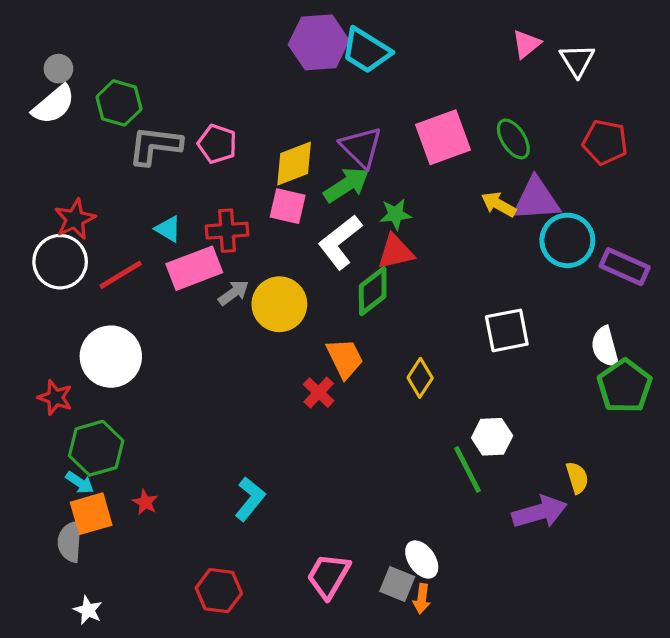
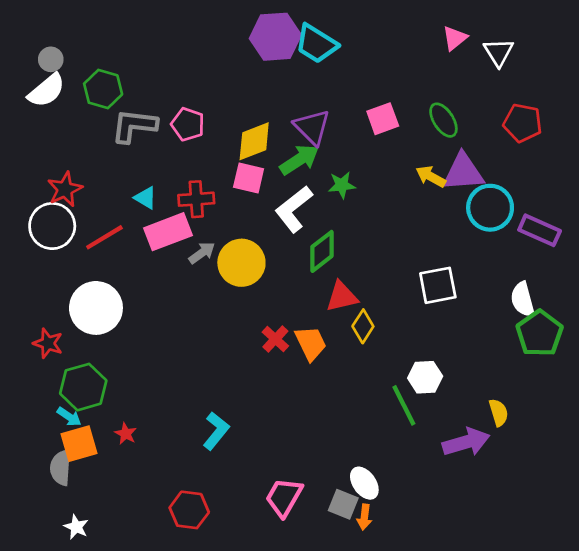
pink square: (443, 137) -> (383, 119), size x0.7
red triangle: (396, 252) -> (342, 297), moved
orange trapezoid: (345, 358) -> (311, 343), moved

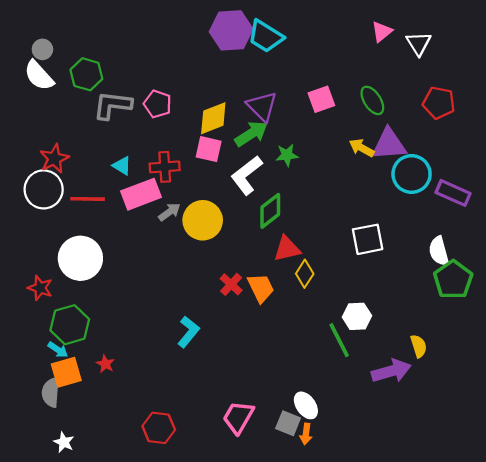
white semicircle: (47, 90) -> (39, 76), turned 88
red line: (104, 237) -> (88, 199), turned 32
cyan L-shape: (216, 431) -> (188, 332), moved

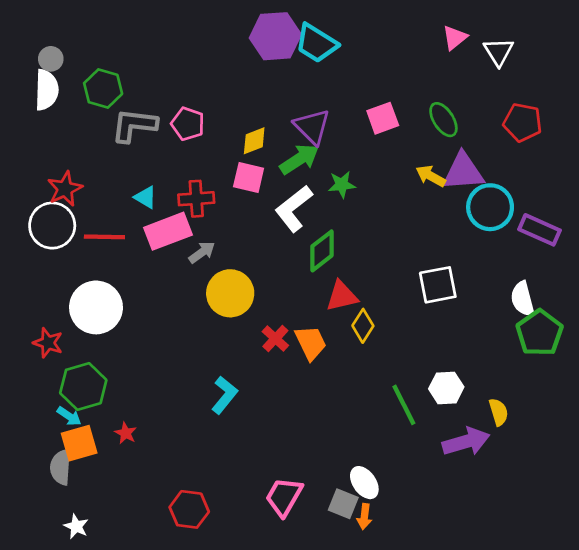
white semicircle: (39, 76) -> (47, 90), turned -136
yellow diamond: (213, 118) -> (254, 141), size x0.7
yellow circle: (203, 220) -> (230, 293), moved
white hexagon: (357, 316) -> (446, 388), moved

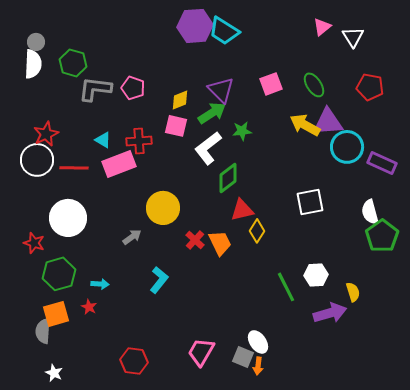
yellow arrow: (431, 176) -> (305, 125), size x1.4
gray arrow: (202, 252) -> (132, 237), moved
cyan arrow: (69, 416) -> (100, 284), moved, turned -30

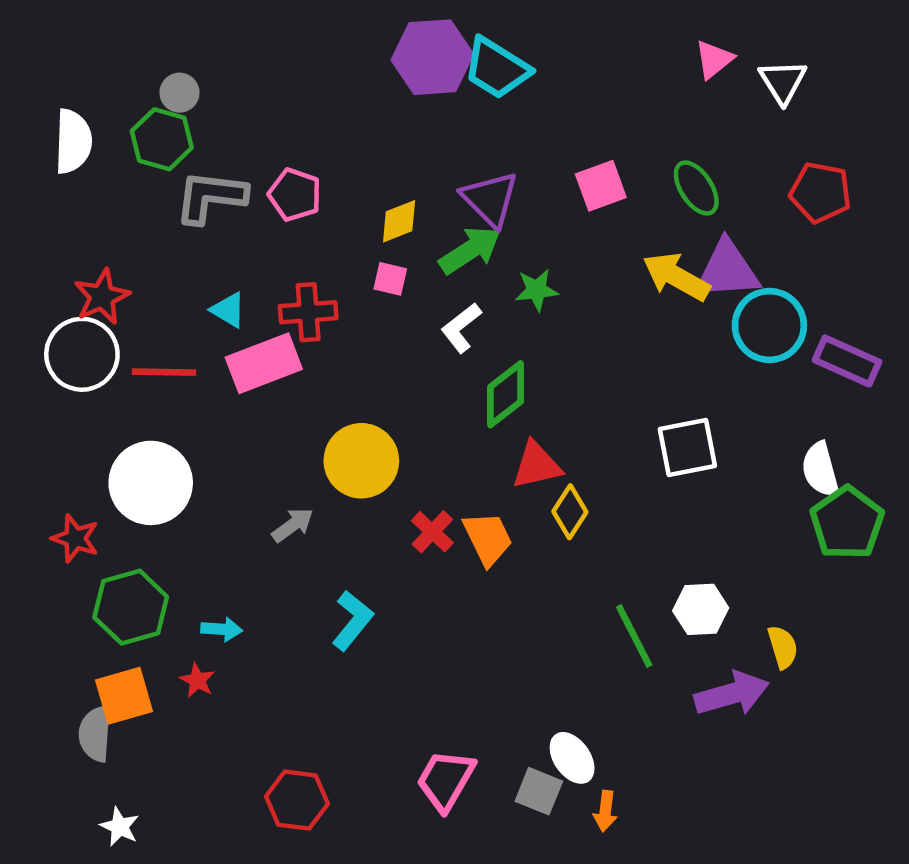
gray circle: (36, 42) -> (180, 93), moved
pink square: (176, 126) -> (390, 279), size x0.7
white L-shape: (208, 148) -> (461, 328), size x0.7
orange arrow: (258, 366) -> (605, 811), moved

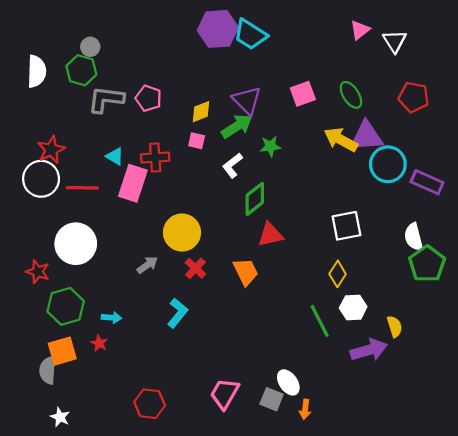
pink rectangle: (264, 363) -> (133, 183), turned -51
yellow diamond: (570, 512) -> (338, 274), moved
red cross: (432, 532) -> (195, 268), moved

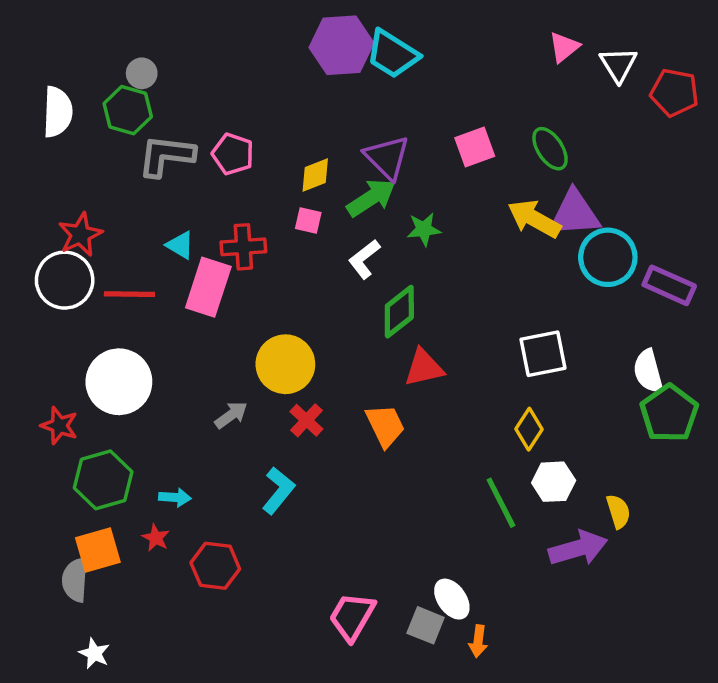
red pentagon: (414, 97) -> (674, 93), moved
red hexagon: (150, 404) -> (215, 566), moved

